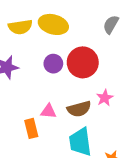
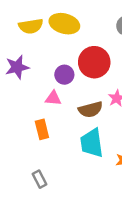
purple circle: (53, 64) -> (64, 75), moved
pink triangle: (48, 111) -> (53, 98), moved

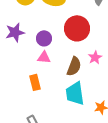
purple circle: (64, 75) -> (44, 38), moved
brown semicircle: (90, 109) -> (74, 66), turned -54

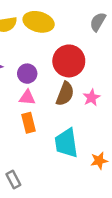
brown semicircle: (74, 66) -> (65, 94), moved
orange rectangle: (35, 82) -> (28, 123), moved

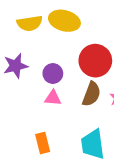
orange rectangle: (28, 123) -> (43, 143), moved

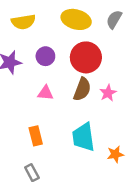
yellow ellipse: (64, 21) -> (76, 19), moved
purple circle: (53, 73) -> (45, 56), moved

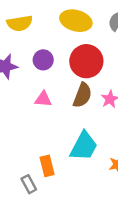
orange rectangle: (36, 136) -> (47, 166), moved
cyan trapezoid: (83, 137) -> (84, 146), turned -144

